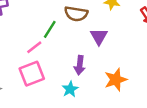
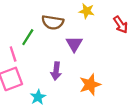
pink line: (34, 47) -> (13, 54), turned -70
cyan star: (70, 89) -> (38, 97), moved

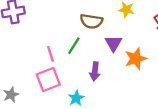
green line: (28, 37) -> (74, 46), moved
orange star: (90, 85) -> (136, 59), moved

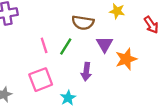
pink line: (51, 54) -> (44, 45), moved

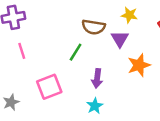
purple triangle: (105, 44) -> (120, 39), moved
pink line: (44, 45) -> (22, 51), moved
cyan star: (68, 98) -> (95, 106), moved

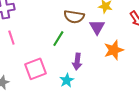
cyan star: (95, 106) -> (67, 80), moved

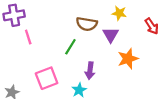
pink line: (11, 38) -> (28, 37), moved

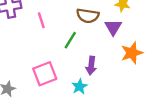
pink line: (28, 37) -> (41, 20), moved

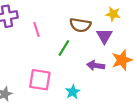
purple arrow: (91, 66) -> (96, 66), moved, turned 91
pink square: (45, 74) -> (40, 80), turned 30

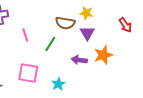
yellow star: (113, 14) -> (86, 13), moved
pink line: (37, 29) -> (25, 35), moved

